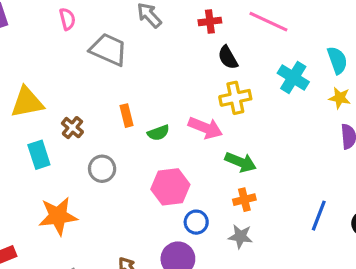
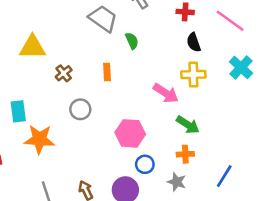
green semicircle: (158, 133) -> (132, 41), moved, turned -105
cyan rectangle: (39, 155) -> (18, 111), moved
blue line: (319, 216) -> (224, 176), moved

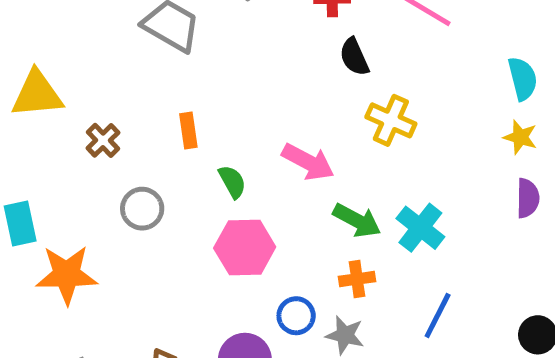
green semicircle: (132, 41) -> (232, 182), moved
cyan cross: (241, 67) -> (420, 228), moved
yellow cross: (193, 74) -> (391, 120), moved, turned 30
blue circle: (145, 164) -> (296, 316), moved

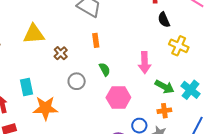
orange rectangle: (188, 130) -> (96, 40), moved
pink arrow: (308, 162) -> (145, 63), turned 60
green semicircle: (232, 182) -> (105, 69), moved

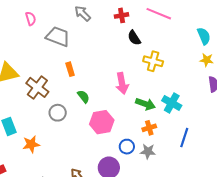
brown cross: (61, 53) -> (37, 87), size x1.6
orange star: (45, 108) -> (31, 144), size x0.7

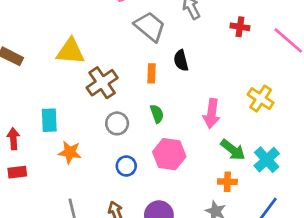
black semicircle: (134, 38) -> (181, 61), moved
blue circle: (127, 147) -> (126, 166), moved

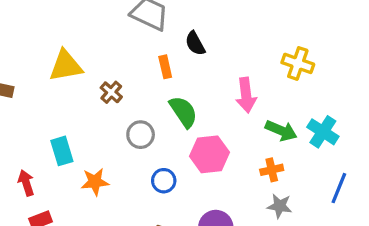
brown cross: (102, 83) -> (111, 92), size x0.6
green semicircle: (157, 114) -> (183, 112), size x1.5
orange cross: (227, 182) -> (272, 170), moved

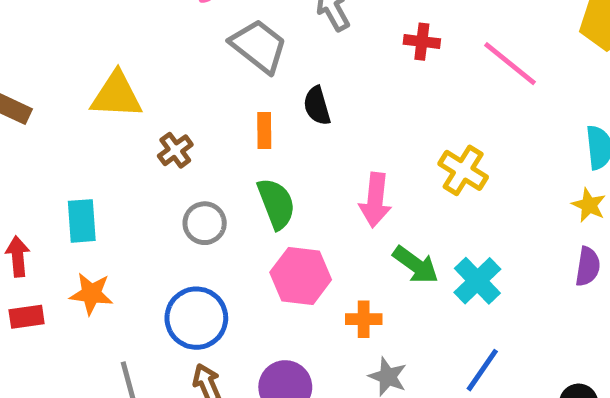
orange cross: (272, 170) -> (364, 319), moved
blue circle: (164, 181) -> (196, 318), moved, size x1.6
orange star: (95, 182) -> (91, 294), moved

